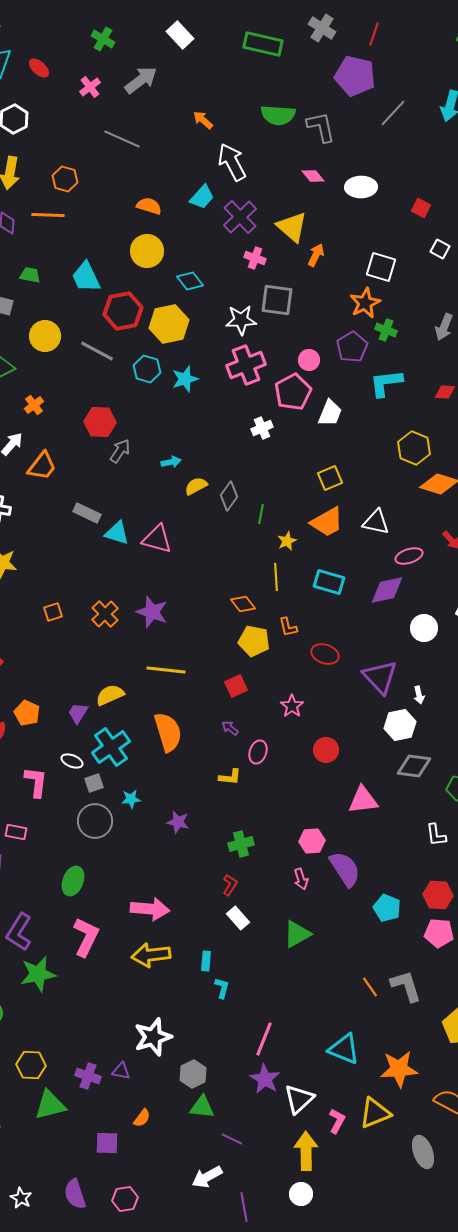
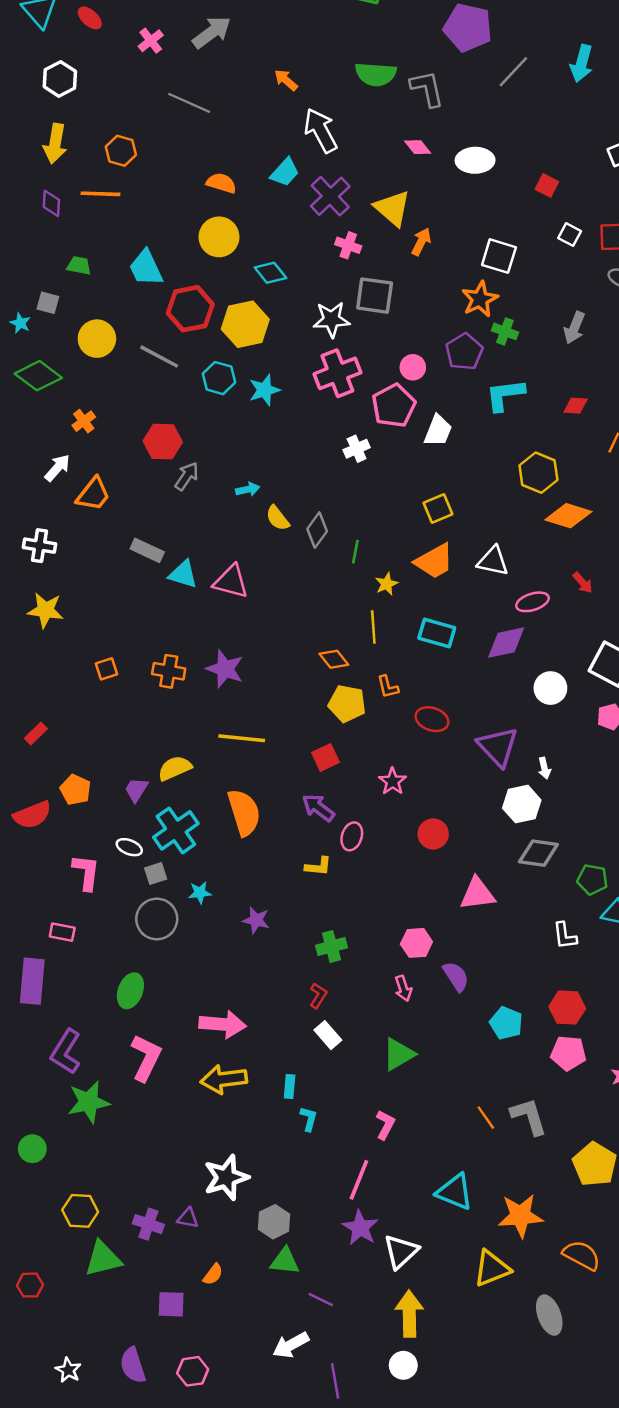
yellow semicircle: (196, 486) -> (278, 518), turned -100
orange cross: (105, 614) -> (169, 671), turned -36
purple arrow: (230, 728) -> (318, 808), size x1.6
purple semicircle: (345, 869) -> (456, 976), size x0.7
pink L-shape: (337, 1121) -> (385, 1125), moved

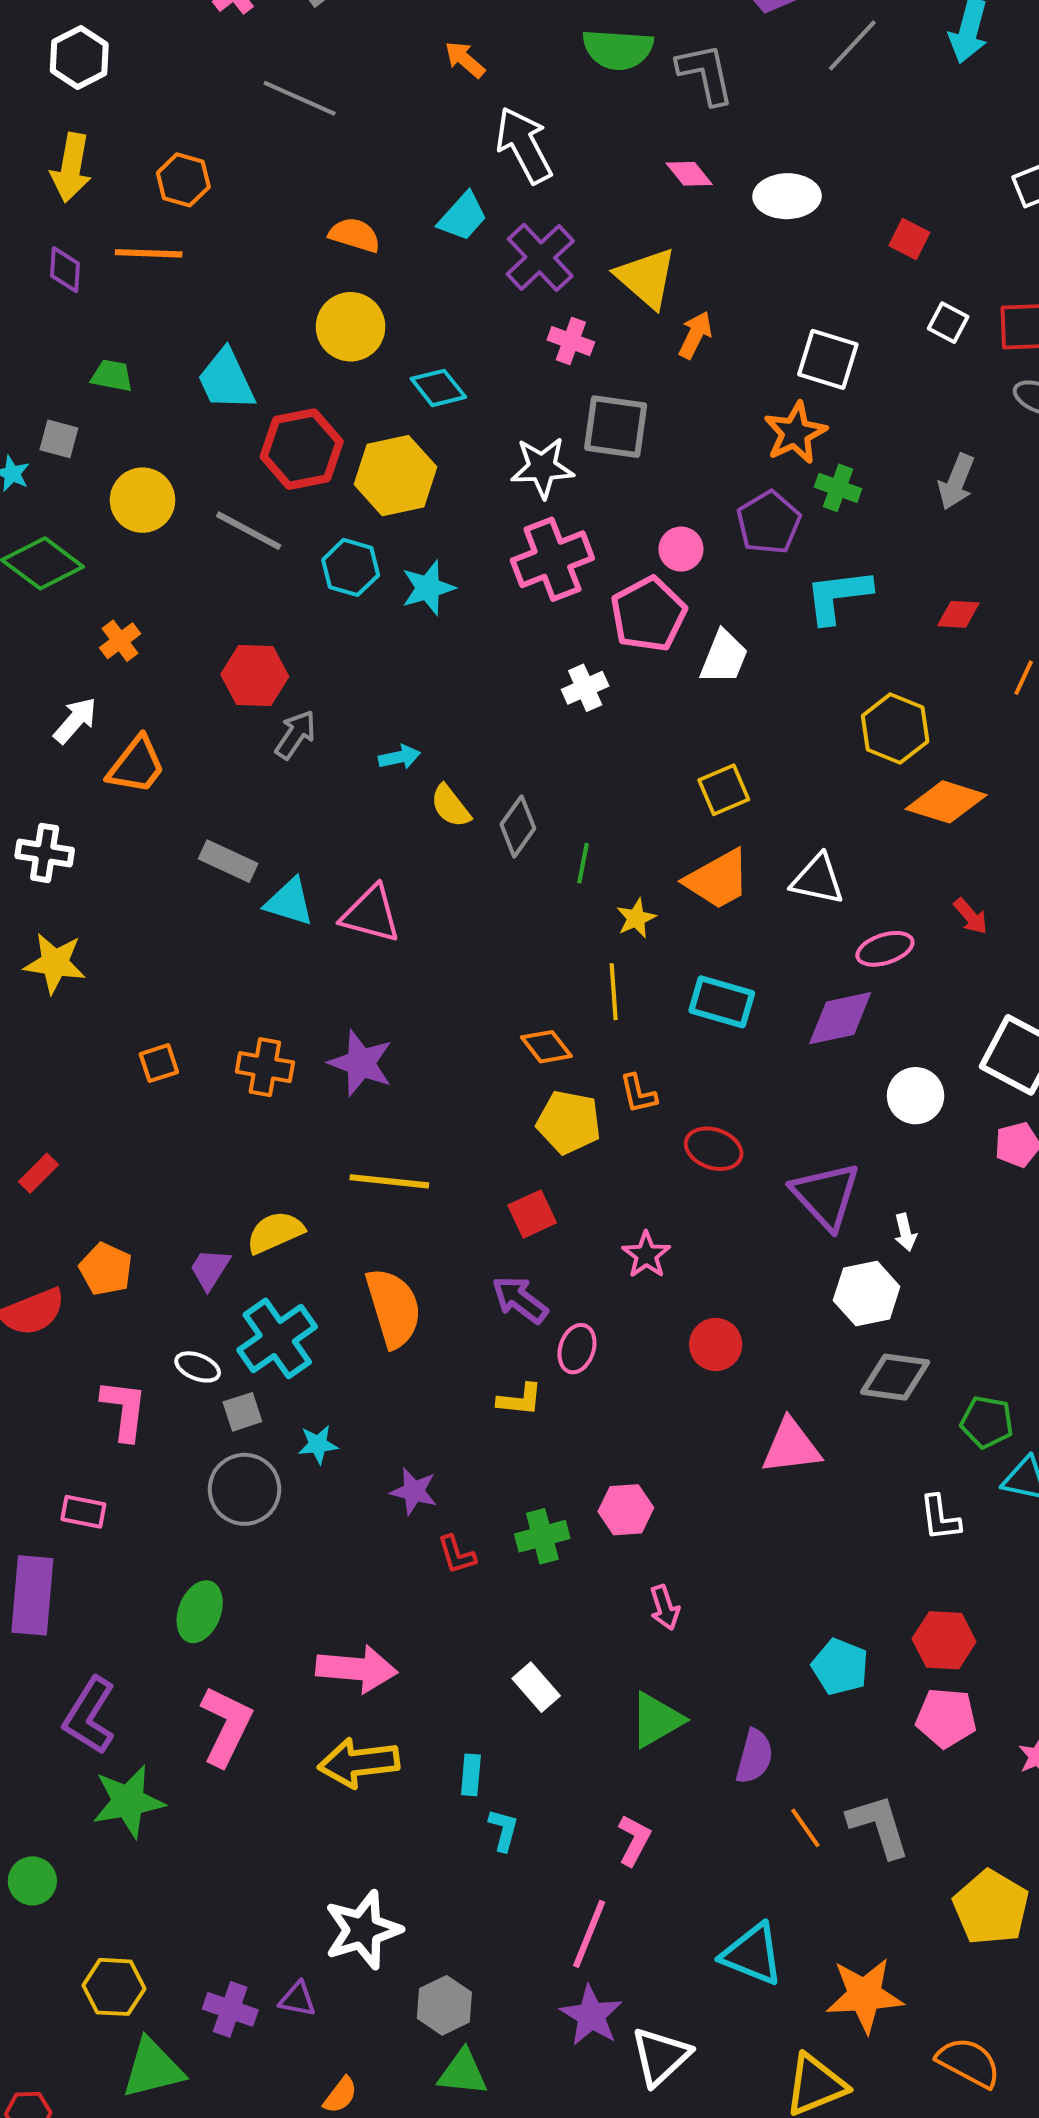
pink hexagon: (416, 943) -> (626, 1510), moved
purple semicircle: (456, 976) -> (754, 1757), moved, turned 48
red L-shape: (318, 996) -> (457, 1555), moved, turned 130

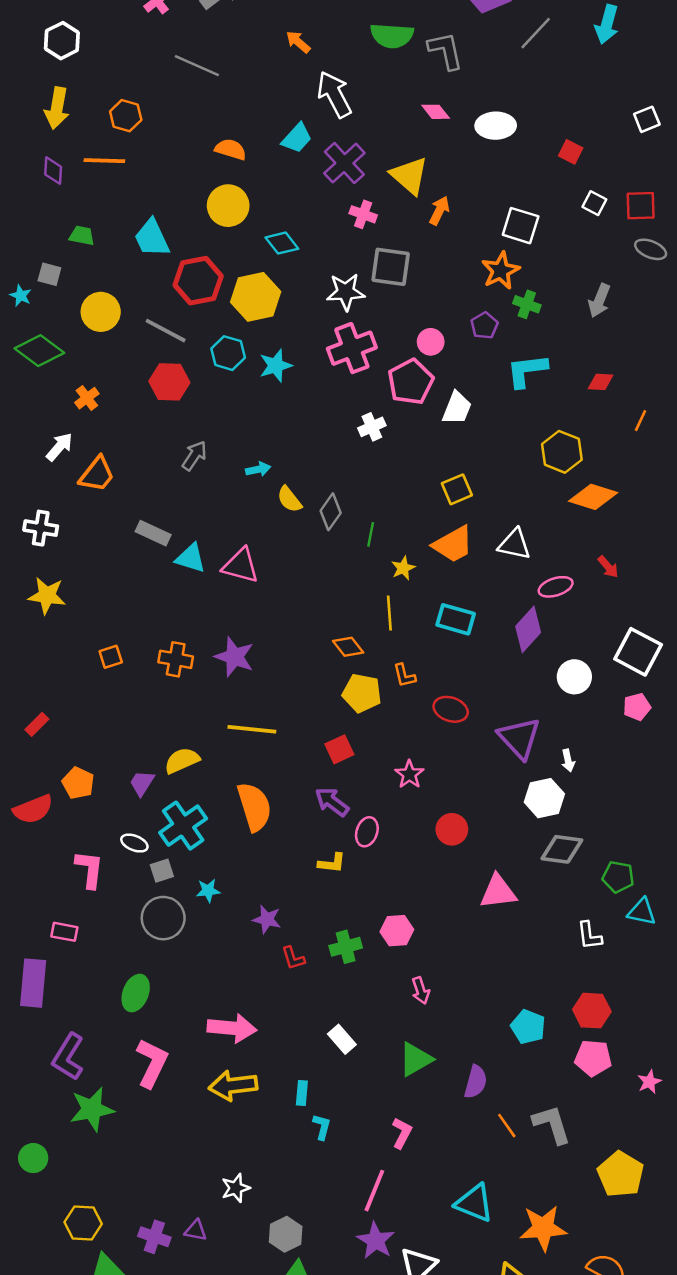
purple pentagon: (769, 523) -> (484, 326), size x0.7
red hexagon: (255, 676) -> (169, 382), moved
purple diamond: (840, 1018) -> (528, 629), turned -36
white star: (363, 1930) -> (236, 1188), size x0.6

